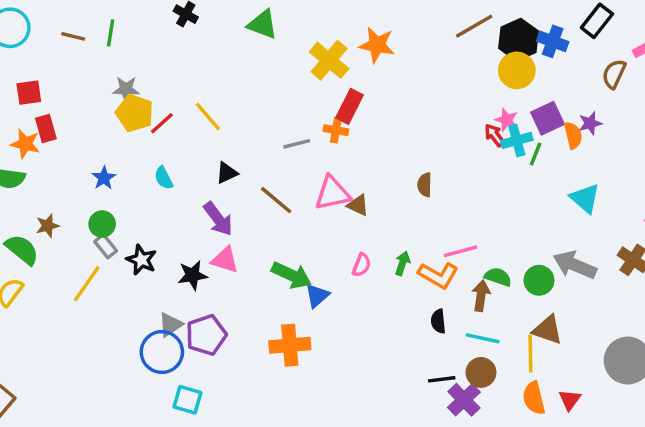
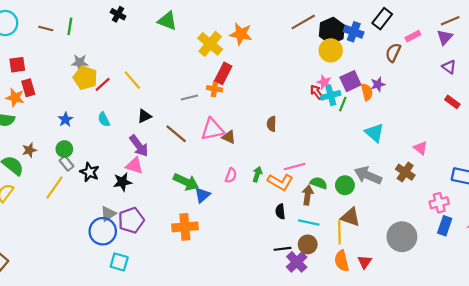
pink triangle: (225, 260) -> (134, 166), moved

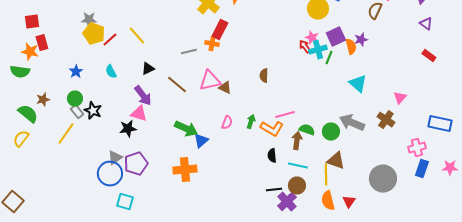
pink triangle: (421, 148) -> (400, 98), turned 32
black star: (90, 172) -> (93, 111), moved

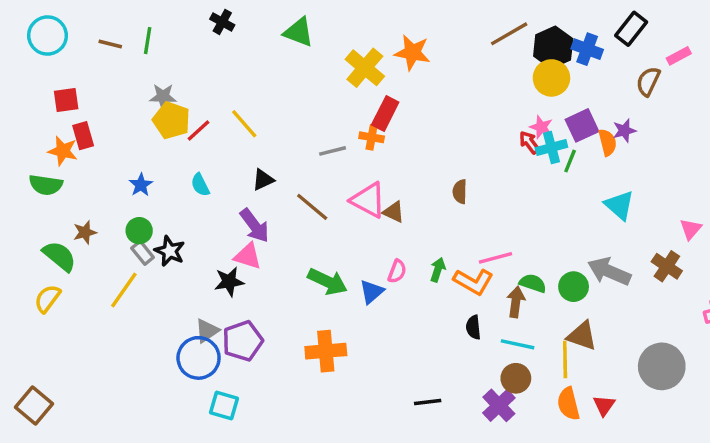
pink triangle: (210, 81) -> (368, 200), turned 40
blue triangle: (201, 141) -> (372, 292), moved
black line: (274, 190) -> (428, 402), moved

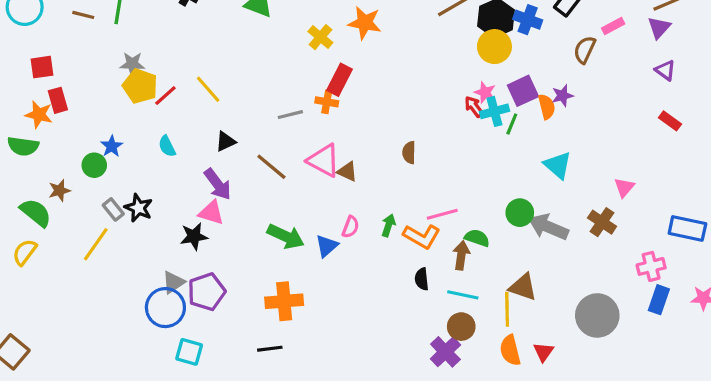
yellow cross: (365, 68) -> (320, 37), size x0.7
green circle: (139, 231) -> (94, 165), moved
green circle: (574, 287) -> (520, 213), moved
black line: (428, 402) -> (270, 349), moved

